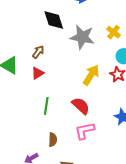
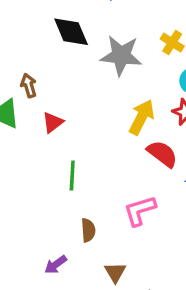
brown arrow: (38, 52) -> (29, 85), moved, turned -48
red semicircle: (81, 106) -> (162, 154), moved

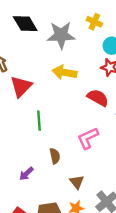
yellow arrow: (142, 117) -> (64, 72), moved, turned -100
red triangle: (53, 122) -> (21, 86), size x1.5
purple arrow: (56, 265) -> (26, 174), moved

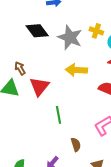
yellow cross: (94, 22) -> (96, 31), moved
gray star: (61, 35) -> (70, 37), turned 30

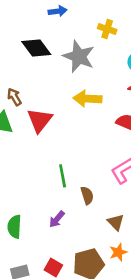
yellow cross: (96, 31) -> (107, 29), moved
green line: (59, 115) -> (63, 176), moved

